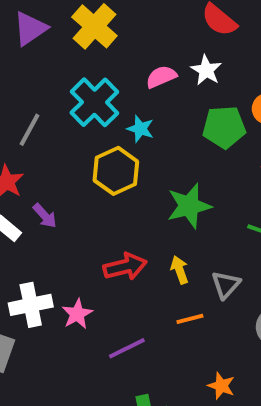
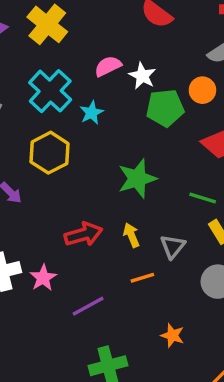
white star: (206, 70) -> (142, 76), moved
cyan star: (140, 129) -> (92, 113), turned 30
yellow hexagon: (116, 171) -> (49, 153), moved

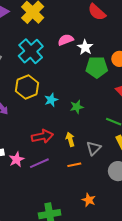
cyan star: (92, 113) -> (51, 100), moved
green star: (137, 179) -> (77, 107), size x0.6
purple line: (88, 306) -> (39, 163), moved

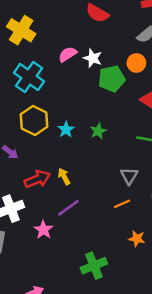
red arrow: (42, 136) -> (37, 179), moved
yellow arrow: (70, 139) -> (64, 176), moved
pink star: (17, 159) -> (43, 230), moved
orange line: (74, 165) -> (122, 204), moved

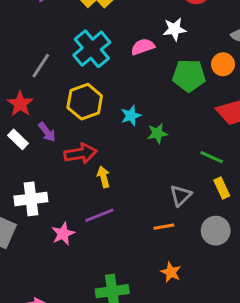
pink semicircle: (68, 54) -> (143, 47), moved
white star: (93, 58) -> (174, 29), moved, turned 30
cyan star: (66, 130) -> (131, 116), moved
red arrow: (37, 179) -> (81, 154), moved

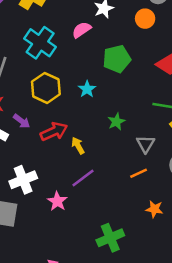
orange circle: (223, 64) -> (145, 19), moved
green pentagon: (189, 76) -> (117, 59), moved
green star: (157, 133) -> (116, 122), moved

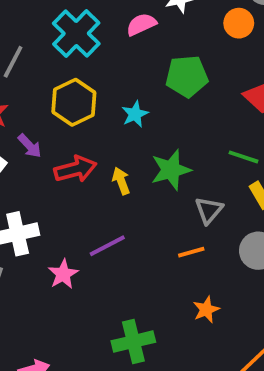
green star: (116, 122) -> (171, 170), size x1.5
yellow arrow: (78, 146) -> (121, 181), moved
orange star: (154, 209) -> (206, 310), turned 30

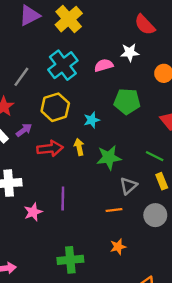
purple arrow: (30, 146) -> (24, 130), turned -91
yellow arrow: (121, 181) -> (79, 147), moved
purple line: (107, 246) -> (63, 199), turned -70

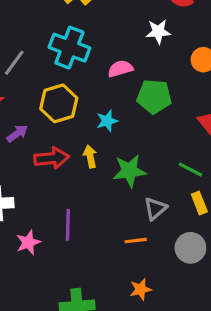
cyan cross: (63, 65) -> (69, 48), turned -32
pink semicircle: (104, 65) -> (120, 69), moved

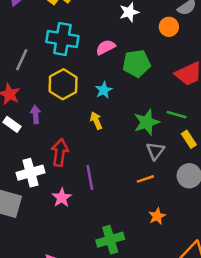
purple arrow: (17, 133) -> (35, 114), turned -48
red arrow: (52, 158) -> (60, 152), moved, turned -64
green star: (129, 171) -> (147, 122), moved

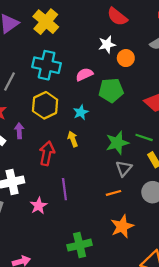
orange circle: (169, 27) -> (126, 58), moved
red arrow: (60, 152) -> (47, 153), moved
orange star: (157, 216) -> (122, 226), size x1.5

